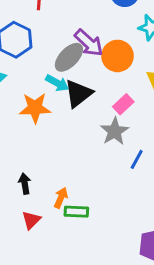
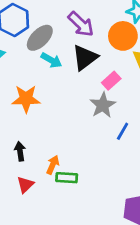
orange circle: (118, 56) -> (123, 36), moved
gray ellipse: (69, 57) -> (40, 38), moved
black triangle: (78, 94) -> (85, 58), moved
orange star: (35, 108) -> (26, 99), moved

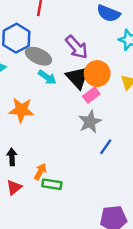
orange circle: (123, 36) -> (97, 74), moved
gray ellipse: (40, 38) -> (38, 56), turned 65
black triangle: (85, 58) -> (78, 77), turned -40
pink rectangle: (111, 81) -> (91, 95), moved

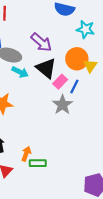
orange circle: (97, 74) -> (77, 59), moved
blue line: (106, 147) -> (74, 87), moved

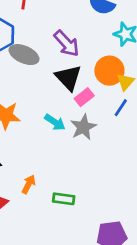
cyan arrow: (20, 72) -> (55, 122), moved
blue line: (74, 87) -> (121, 108), moved
green rectangle: (38, 163) -> (64, 199), moved

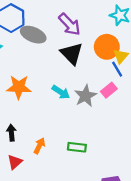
pink rectangle: (84, 97) -> (109, 90), moved
blue line: (121, 108) -> (117, 69), moved, turned -63
green rectangle: (64, 199) -> (77, 147), moved

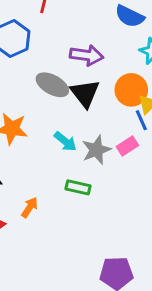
purple arrow: (70, 24) -> (87, 55), turned -45
gray ellipse: (33, 35) -> (52, 85), moved
green rectangle: (77, 147) -> (78, 187), moved

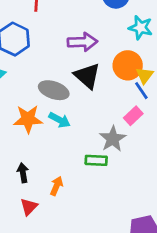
gray ellipse: (52, 85) -> (54, 90), moved
cyan arrow: (65, 141) -> (60, 120), moved
gray star: (96, 150) -> (113, 139), moved

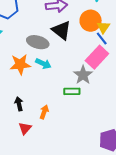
pink rectangle: (133, 116) -> (97, 57), size x1.6

